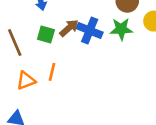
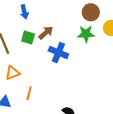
blue cross: (90, 30) -> (58, 52), moved
orange line: (52, 72) -> (29, 93), moved

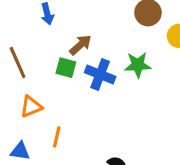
green star: (86, 34) -> (138, 65), moved
green square: (28, 38) -> (66, 68), moved

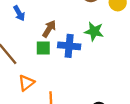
green star: (138, 65) -> (94, 31), turned 30

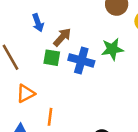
blue arrow: (19, 13) -> (38, 23), moved
green star: (94, 31) -> (112, 49), turned -30

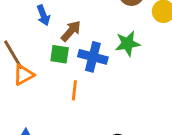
orange triangle: (26, 93) -> (24, 75), moved
orange line: (50, 117) -> (74, 90), moved

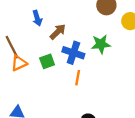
green square: (60, 54) -> (47, 61), moved, turned -32
orange line: (74, 90) -> (78, 78), moved

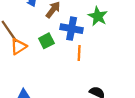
green star: (101, 44) -> (98, 16), turned -30

